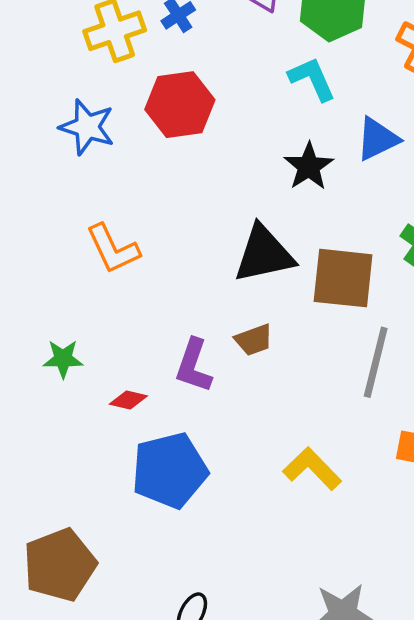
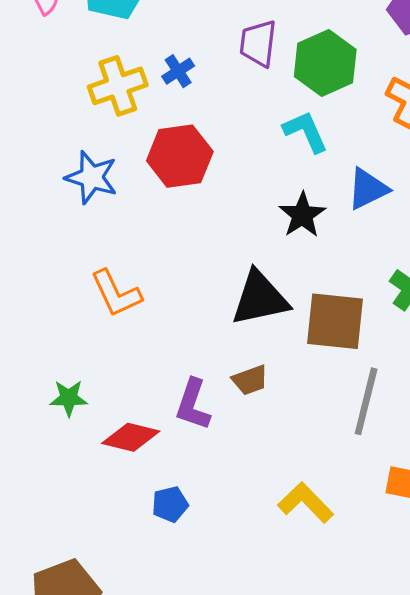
red diamond: (128, 400) -> (131, 437), size x1.6
blue pentagon: (170, 470) -> (170, 504), size x0.5

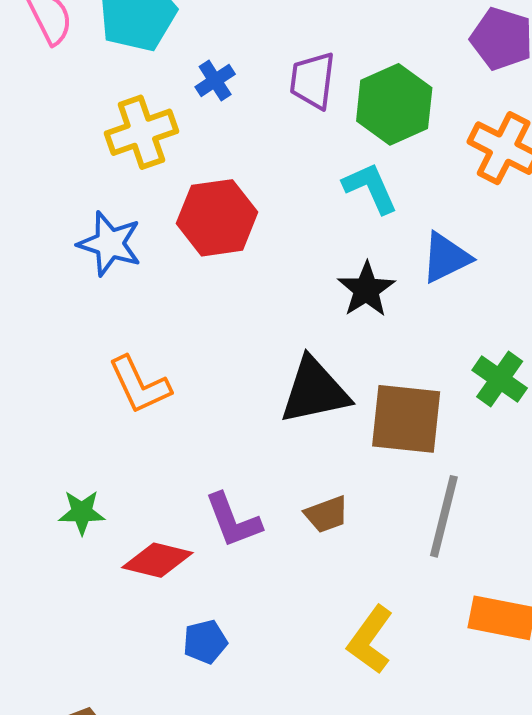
blue cross: (178, 71) -> (215, 80), moved
brown trapezoid: (250, 380) -> (327, 514), moved
purple L-shape: (193, 405) -> (233, 520), turned -40
yellow L-shape: (306, 503) -> (370, 640), turned -100

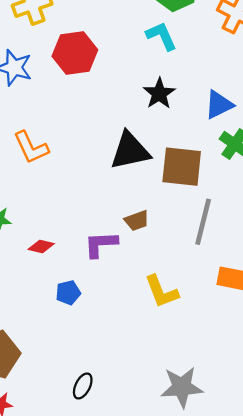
blue triangle: (446, 258) -> (219, 105), moved
purple L-shape: (233, 520) -> (101, 244), moved, turned 108
red diamond: (157, 560) -> (41, 246), size x0.7
yellow L-shape: (370, 640) -> (161, 291), turned -57

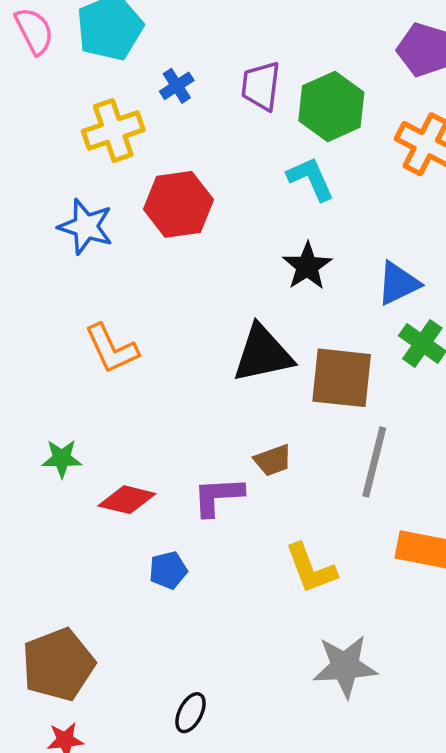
red diamond: (41, 246) -> (127, 500), size x1.4
gray star: (182, 387) -> (345, 666), moved

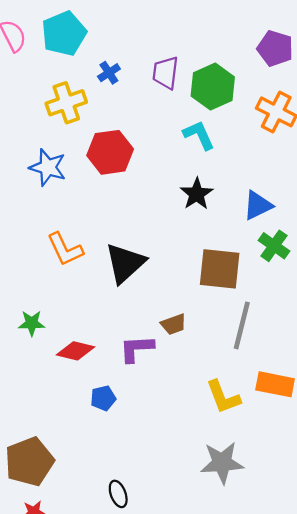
black triangle: (263, 354) -> (125, 263), moved, turned -30
yellow L-shape: (311, 568) -> (223, 397), moved
black ellipse: (190, 713) -> (118, 494), turned -48

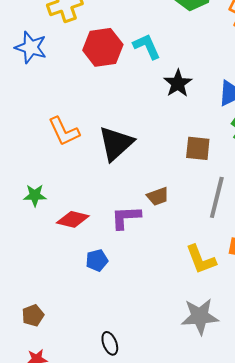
cyan L-shape: (199, 135) -> (147, 46), moved
blue star: (48, 167) -> (31, 47), moved
brown square: (220, 269) -> (198, 148), size x0.7
brown pentagon: (29, 462) -> (33, 315), size x0.5

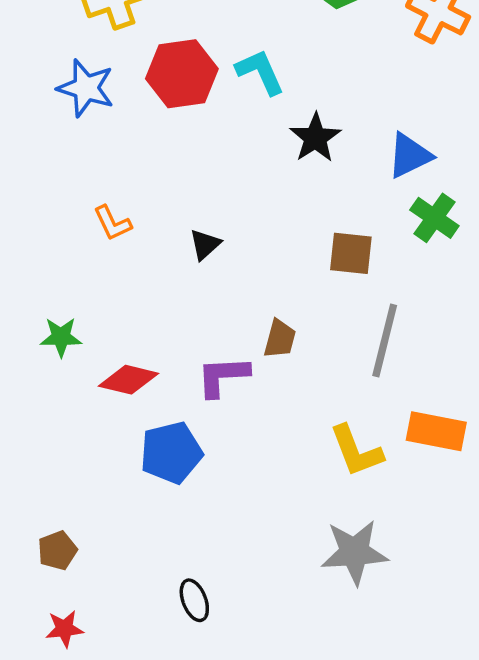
blue star: (31, 47) -> (86, 88), moved
orange L-shape: (64, 131) -> (113, 223), size x0.7
black triangle: (116, 143) -> (205, 245), size x0.5
brown trapezoid: (158, 196) -> (280, 339), turned -55
blue pentagon: (97, 260) -> (171, 453), size x1.6

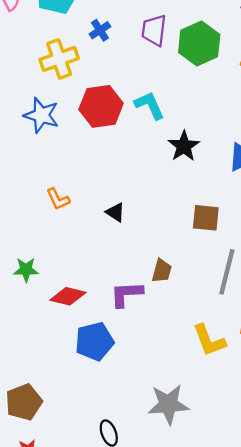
black triangle: (205, 245) -> (115, 212), turned -45
brown pentagon: (57, 550) -> (24, 402), size x1.5
gray star: (354, 552) -> (168, 404), moved

